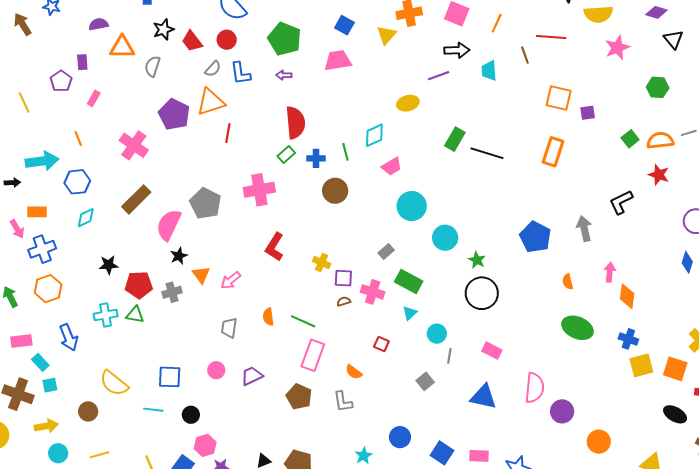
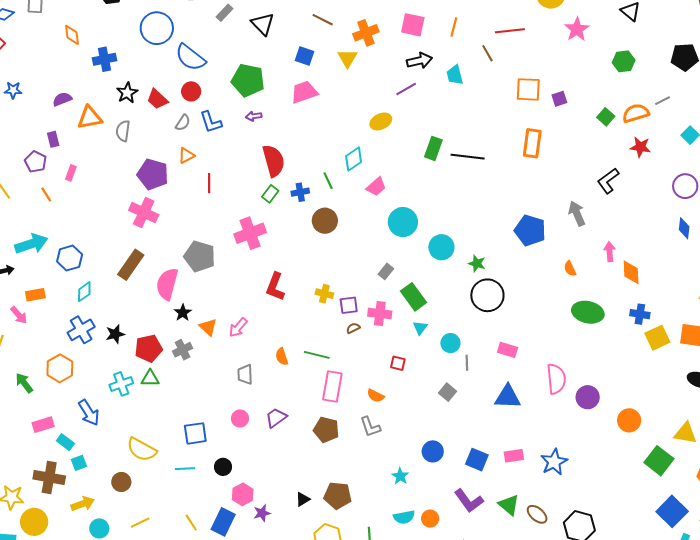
orange triangle: (211, 102) -> (186, 156), size x0.6
orange line: (78, 138) -> (46, 195), moved
pink cross: (134, 145) -> (144, 212), moved
blue cross: (42, 249) -> (81, 330), moved
green rectangle: (409, 282) -> (413, 297), turned 36

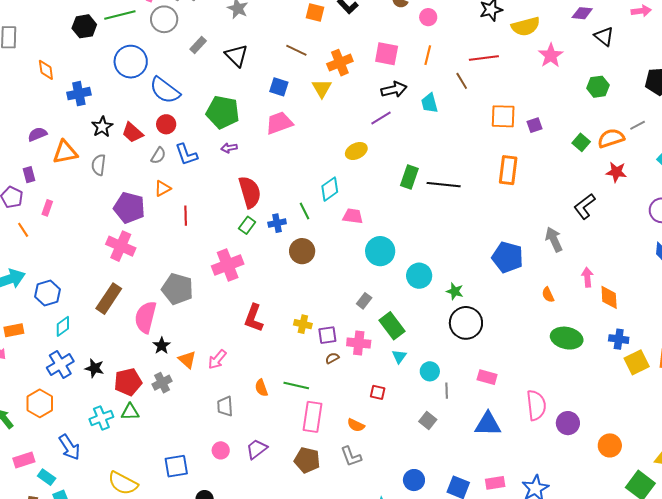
pink trapezoid: (376, 187) -> (353, 216), turned -130
black star: (115, 334) -> (94, 368), turned 30

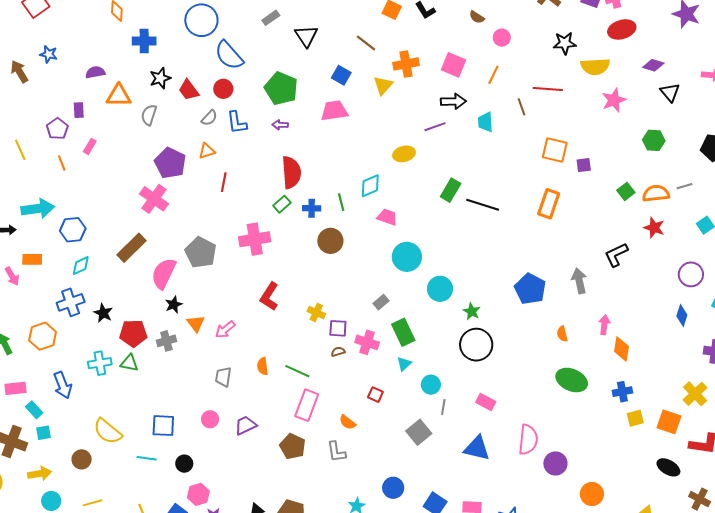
blue cross: (619, 339) -> (622, 392), turned -30
yellow square: (637, 362) -> (635, 418), size x0.7
gray square: (428, 420) -> (419, 432), size x1.4

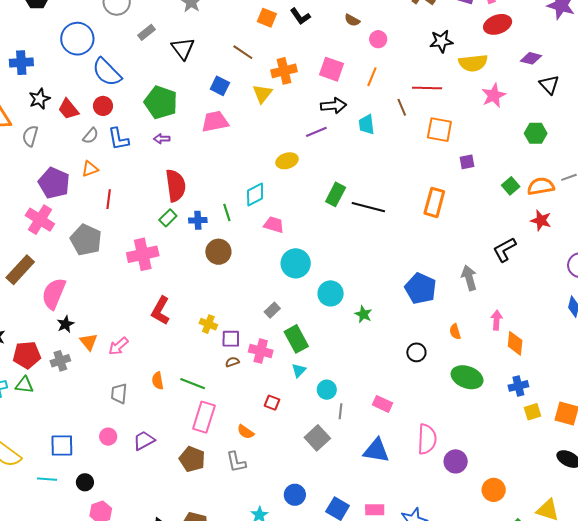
orange square: (555, 150) -> (439, 130), moved
gray pentagon: (201, 252) -> (86, 240), moved
black circle: (476, 345) -> (416, 352), moved, size x0.6

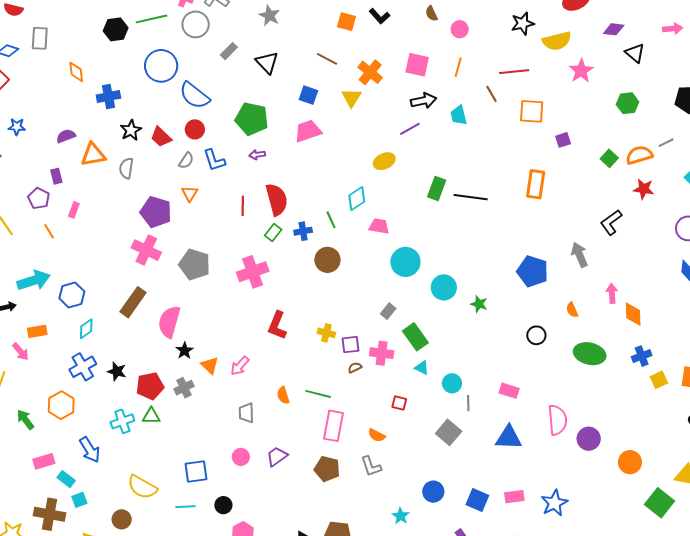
brown semicircle: (352, 20) -> (431, 14), turned 42
orange cross: (284, 71) -> (370, 72), turned -30
orange triangle: (90, 169) -> (190, 194), turned -30
red line: (109, 199) -> (243, 206), moved
cyan triangle: (299, 370) -> (422, 368), turned -42

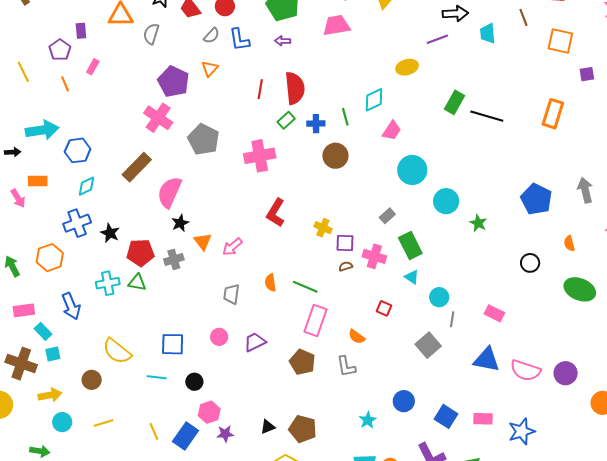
pink trapezoid: (379, 226) -> (392, 131), turned 105
pink semicircle: (557, 420) -> (525, 370), moved, turned 104

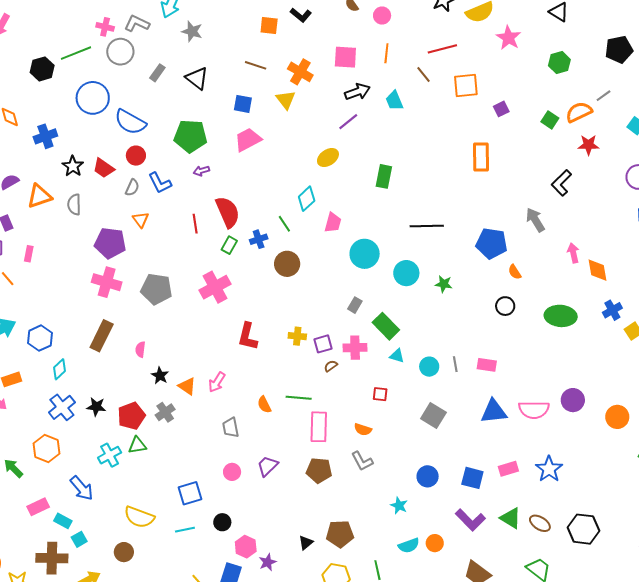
black line: (487, 116) -> (427, 226), moved
pink semicircle: (170, 192) -> (140, 349), size x0.5
orange semicircle: (569, 243) -> (515, 272), moved
gray line: (452, 319) -> (455, 364), moved

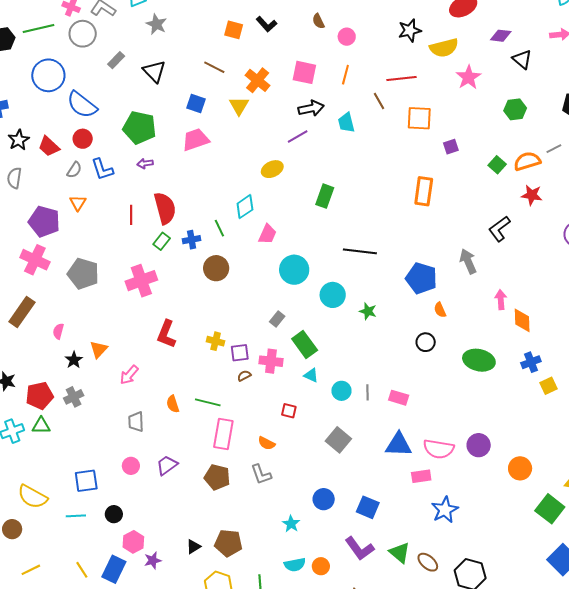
orange triangle: (187, 386) -> (99, 349), moved, turned 30
pink rectangle: (508, 469) -> (421, 476), moved

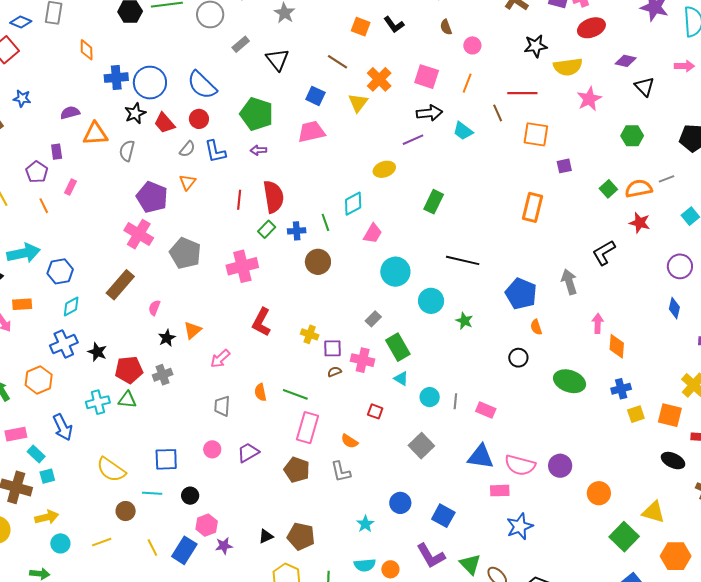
blue circle: (48, 75) -> (150, 83), moved
cyan trapezoid: (346, 123) -> (463, 131), turned -45
brown circle: (12, 529) -> (126, 511), moved

